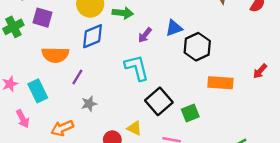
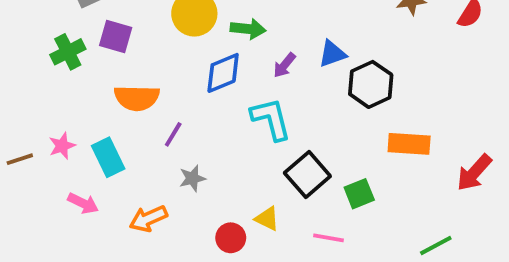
blue diamond: (93, 36) -> (223, 73), moved
red arrow: (260, 71) -> (474, 173), moved, size x1.5
pink arrow: (23, 119) -> (83, 203), turned -36

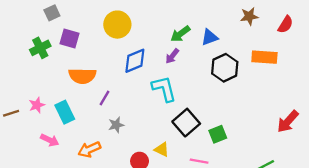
green arrow: (248, 29) -> (180, 34), moved, turned 138
blue triangle: (332, 54) -> (210, 37), moved
orange rectangle: (409, 144) -> (264, 57), moved

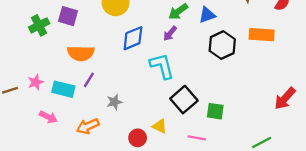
purple line: (104, 98) -> (89, 80), moved
cyan rectangle: (65, 112) -> (63, 89), turned -50
green square: (218, 134) -> (215, 111), turned 30

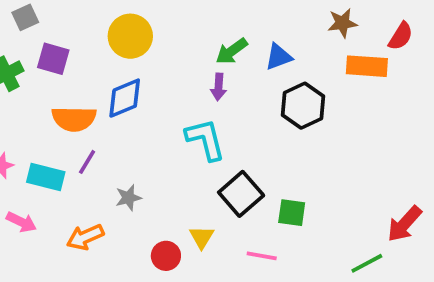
purple arrow: (170, 34) -> (219, 87), turned -35
orange rectangle: (262, 35) -> (367, 66), moved
blue diamond: (133, 38) -> (125, 98), moved
red arrow: (285, 98) -> (404, 224), moved
yellow triangle: (160, 126) -> (202, 237), turned 35

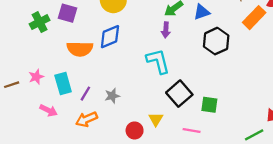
orange rectangle: (367, 66) -> (254, 18), turned -50
purple line: (87, 162) -> (85, 94), moved
cyan rectangle: (46, 177) -> (63, 84), turned 60

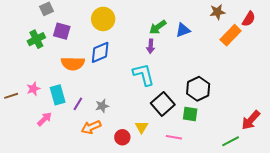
black hexagon: (216, 41) -> (198, 89), moved
pink arrow: (49, 110) -> (44, 119), turned -70
orange arrow: (87, 119) -> (91, 127), moved

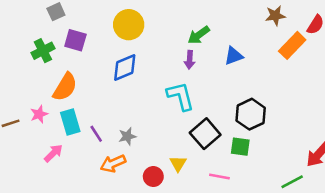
blue triangle: (183, 30) -> (234, 56), moved
orange semicircle: (73, 63) -> (65, 87), moved, turned -60
purple line: (78, 104) -> (96, 134), turned -64

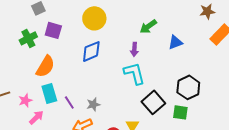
purple arrow: (190, 60) -> (134, 49), moved
pink star: (39, 114) -> (25, 100), moved

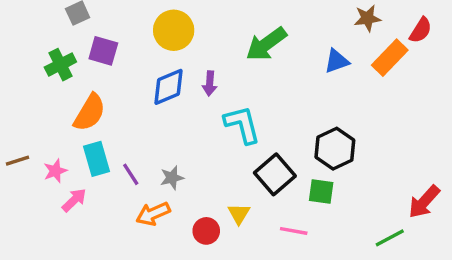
green arrow: (148, 26) -> (266, 44), size x1.4
blue triangle: (175, 42) -> (337, 61), moved
purple arrow: (134, 49) -> (210, 83), moved

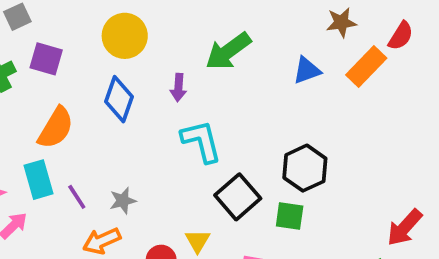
purple arrow: (210, 83) -> (178, 88), moved
blue diamond: (168, 87) -> (119, 99), turned -48
orange semicircle: (90, 113) -> (56, 128), moved

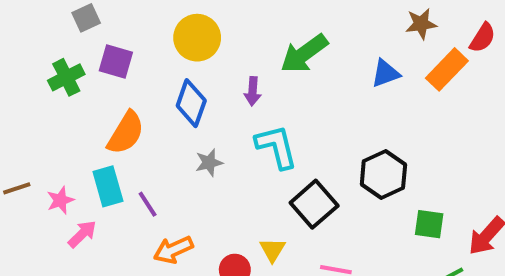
gray star: (123, 201) -> (209, 163), moved
green square: (290, 216) -> (429, 224), moved

